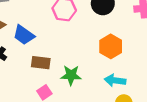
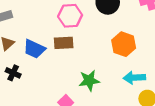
brown rectangle: (41, 63) -> (64, 43), moved

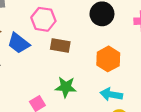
pink hexagon: (70, 16) -> (43, 19), moved
brown rectangle: (64, 43) -> (60, 45), moved

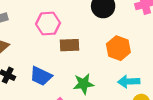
blue trapezoid: (19, 43) -> (41, 76), moved

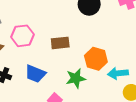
pink hexagon: (48, 24) -> (22, 36), moved
orange hexagon: (118, 48) -> (96, 59), moved

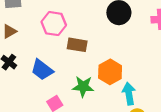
pink hexagon: (22, 36) -> (54, 24), moved
cyan arrow: (118, 73) -> (129, 94), turned 72

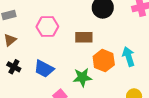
brown rectangle: (77, 45) -> (84, 37), moved
cyan arrow: (129, 94) -> (129, 57), moved

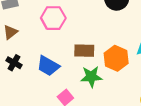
brown rectangle: (84, 37) -> (84, 51), moved

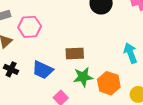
pink hexagon: (53, 18) -> (30, 27), moved
orange hexagon: (116, 58) -> (109, 83), moved

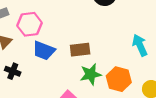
blue trapezoid: (43, 70) -> (44, 51), moved

